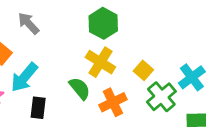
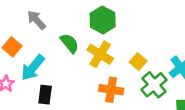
green semicircle: (80, 88) -> (70, 43), moved
orange cross: (113, 102) -> (111, 90), turned 35

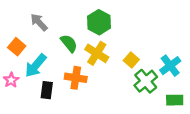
orange cross: (111, 90) -> (76, 78), moved

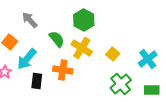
green cross: (146, 81) -> (121, 84), moved

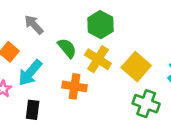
yellow square: (113, 54) -> (136, 67), size x1.6
black rectangle: (37, 81) -> (33, 110), moved
green cross: (121, 84) -> (146, 104), turned -30

